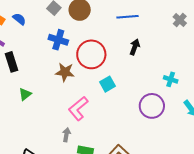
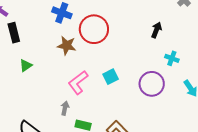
black arrow: (135, 47) -> (156, 30), moved
cyan square: (108, 84) -> (111, 77), moved

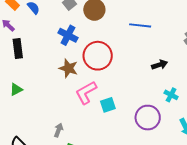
black arrow: (156, 30) -> (160, 65), turned 42
green triangle: (26, 65) -> (16, 89), moved
pink L-shape: (78, 82) -> (86, 93), moved

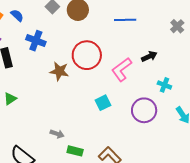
blue cross: (68, 35) -> (36, 41), moved
pink L-shape: (86, 93) -> (122, 69), moved
gray arrow: (58, 130) -> (57, 134), turned 96

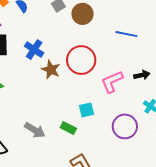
blue cross: (36, 41) -> (34, 50), moved
gray arrow: (57, 134) -> (35, 130), size x1.5
green rectangle: (75, 151) -> (68, 128), moved

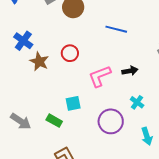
red circle: (81, 60) -> (70, 53), size x0.6

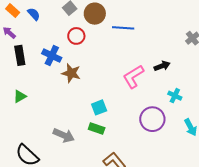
blue line: (116, 29) -> (123, 28), moved
red circle: (70, 53) -> (76, 36), moved
cyan square: (73, 103) -> (99, 107), moved

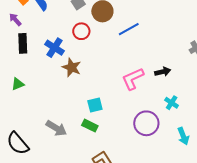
blue line: (123, 28) -> (129, 29), turned -40

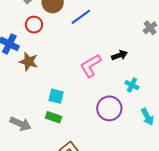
cyan square: (95, 105) -> (56, 96), turned 35

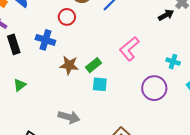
black arrow: (119, 55) -> (166, 15), moved
brown star: (29, 62) -> (69, 65), moved
green rectangle: (53, 117) -> (93, 65), moved, turned -49

